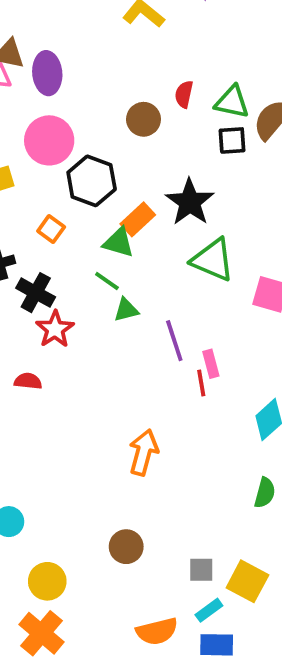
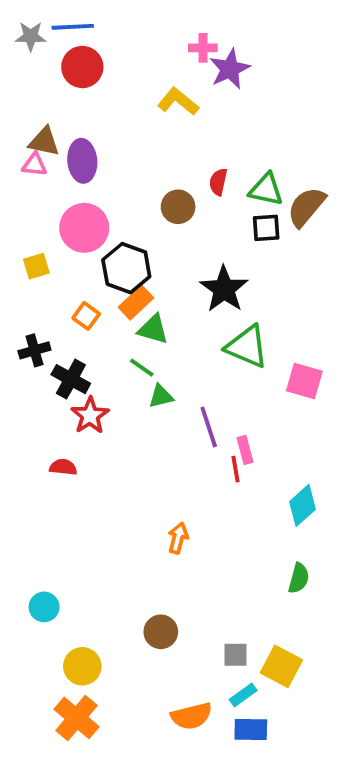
orange rectangle: (138, 219) -> (136, 303), moved
orange arrow: (144, 452) -> (178, 538), size x0.7

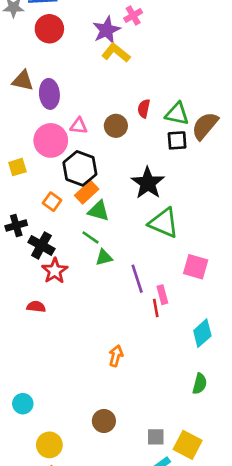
pink cross: (203, 48) -> (133, 15), turned -30
purple star: (230, 69) -> (107, 30), moved
pink triangle: (34, 165) -> (79, 126), moved
pink square: (304, 381) -> (196, 267), moved

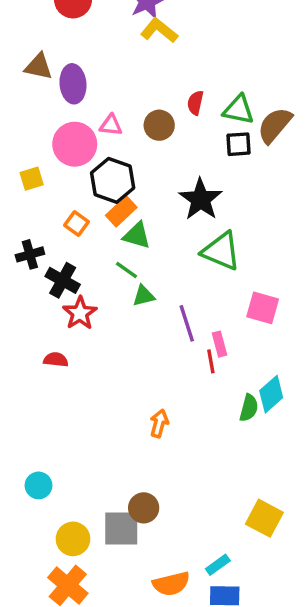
green semicircle: (200, 384) -> (249, 408), moved
gray square: (156, 437) -> (121, 529), moved, size x1.6
yellow square: (188, 445) -> (264, 518), moved

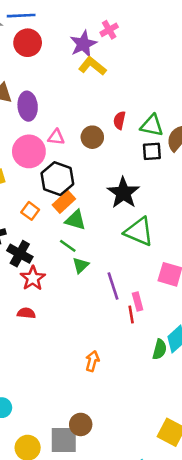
green triangle: (144, 296) -> (81, 265), turned -30
red semicircle: (56, 360) -> (26, 313), moved

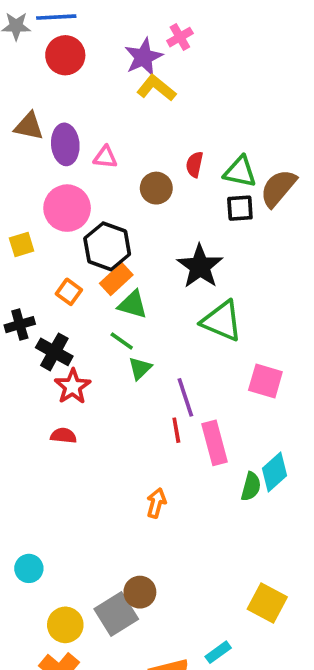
pink triangle: (56, 137) -> (105, 157), moved
pink rectangle: (138, 302) -> (215, 443), moved, size x1.6
red line: (131, 314) -> (176, 430), moved
gray square: (64, 440) -> (116, 614), turned -32

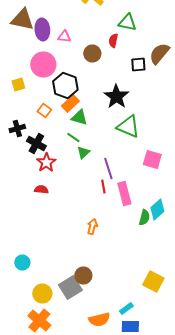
brown triangle: (29, 126) -> (22, 20), size x1.4
green triangle: (240, 172) -> (127, 22), moved

